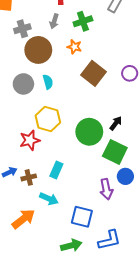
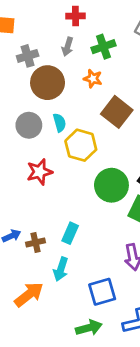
yellow hexagon: (48, 119) -> (81, 145), moved
red star: (30, 140) -> (40, 172), moved
cyan arrow: (49, 199) -> (61, 269), turned 84
blue square: (82, 217) -> (102, 292), turned -30

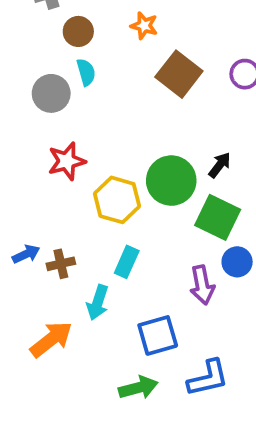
brown circle: (48, 83) -> (78, 31), size x0.6
cyan semicircle: (60, 123) -> (86, 72), moved
yellow hexagon: (81, 145) -> (117, 200), moved
cyan rectangle: (70, 233) -> (127, 262), moved

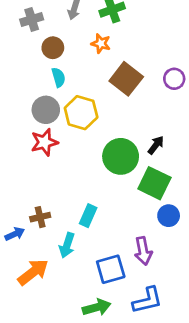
gray circle: (51, 93) -> (46, 110), moved
yellow hexagon: (117, 200) -> (81, 113), moved
blue arrow: (26, 254) -> (15, 234), moved
purple arrow: (202, 285) -> (143, 251), moved

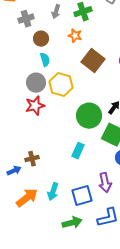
cyan rectangle: (88, 216) -> (78, 151), moved
cyan arrow: (67, 245) -> (53, 192), moved

